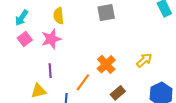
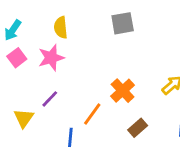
purple line: (50, 71) -> (50, 99), turned 48
yellow triangle: (39, 91) -> (24, 118), moved, turned -42

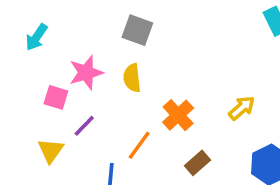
gray square: (123, 23) -> (137, 30), moved, turned 30
yellow semicircle: (61, 27) -> (132, 78), moved
pink square: (17, 58) -> (56, 97), moved, turned -36

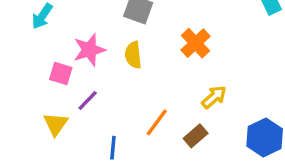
yellow arrow: (242, 108) -> (214, 97), moved
orange cross: (178, 115) -> (196, 43), moved
orange line: (139, 145) -> (157, 122), moved

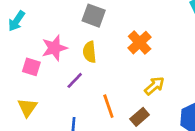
purple line: (88, 100) -> (75, 80), moved
orange line: (157, 122) -> (108, 106), turned -55

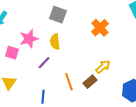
orange cross: (140, 43) -> (100, 28), moved
brown rectangle: (140, 117) -> (90, 82), moved

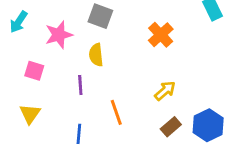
pink star: (29, 39) -> (59, 35), moved
purple line: (44, 63) -> (80, 85), turned -48
brown rectangle: (90, 82) -> (171, 127), moved

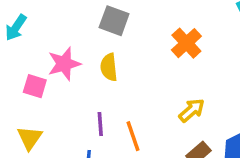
pink star: (59, 35) -> (64, 64), moved
purple line: (80, 85) -> (100, 124), moved

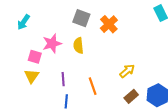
orange cross: (186, 43) -> (109, 24), moved
purple line: (100, 124) -> (63, 79), moved
yellow triangle: (30, 138) -> (32, 76), moved

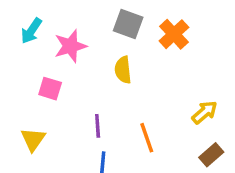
pink star: (52, 43) -> (70, 46), moved
yellow triangle: (32, 76) -> (33, 139), moved

